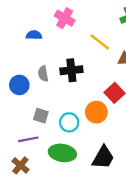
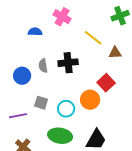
purple line: (28, 139) -> (18, 116), moved

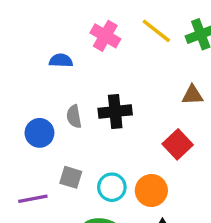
yellow line: (93, 38) -> (156, 31), moved
orange circle: (90, 100) -> (151, 190), moved

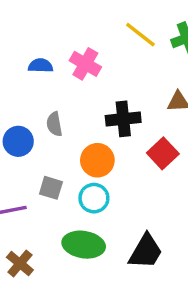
pink cross: (105, 36) -> (85, 64), moved
black cross: (115, 112) -> (123, 119), moved
orange circle: (151, 190) -> (97, 160), moved

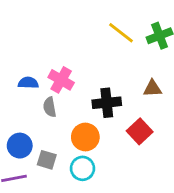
pink cross: (85, 64) -> (61, 80), moved
blue semicircle: (41, 66) -> (28, 83), moved
blue circle: (18, 141) -> (20, 146), moved

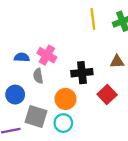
yellow line: (121, 33) -> (93, 19), turned 45
blue circle: (20, 146) -> (15, 95), moved
gray square: (47, 160) -> (36, 116), size x1.5

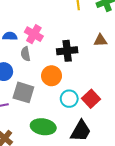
red square: (107, 95) -> (91, 99), moved
cyan circle: (63, 123) -> (69, 99), moved

